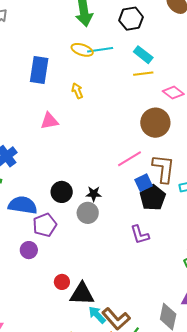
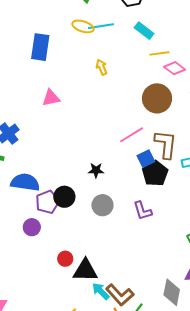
yellow line: (143, 74) -> (159, 53), moved
yellow arrow: (77, 91) -> (102, 67), moved
black circle: (62, 192) -> (64, 197), moved
gray circle: (88, 213) -> (102, 205), moved

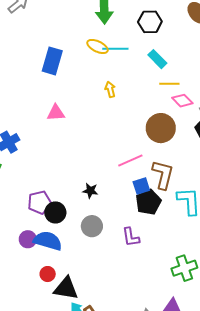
blue semicircle: (25, 182) -> (48, 241), moved
purple pentagon: (47, 202) -> (39, 202), moved
purple circle: (32, 227) -> (28, 239), moved

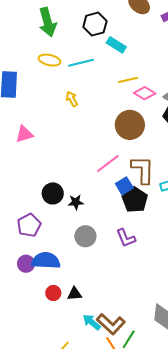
cyan line: (115, 49) -> (81, 63), moved
cyan rectangle: (157, 59) -> (116, 45), moved
black circle: (55, 212) -> (53, 193), moved
black triangle: (66, 288) -> (74, 294), moved, size x0.6

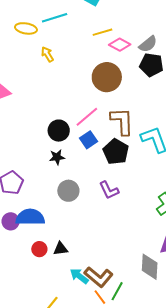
yellow ellipse: (50, 60) -> (26, 28), moved
blue square: (124, 186) -> (89, 140), moved
black circle: (53, 193) -> (59, 131), moved

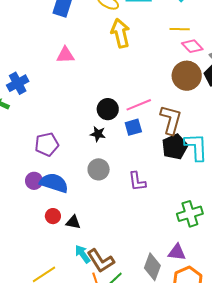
yellow arrow: (47, 54) -> (120, 33), size x1.8
brown circle: (107, 77) -> (187, 76), moved
black pentagon: (116, 152) -> (175, 147), moved

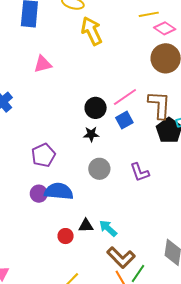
red circle: (53, 216) -> (66, 236), moved
cyan arrow: (83, 254) -> (108, 228), moved

